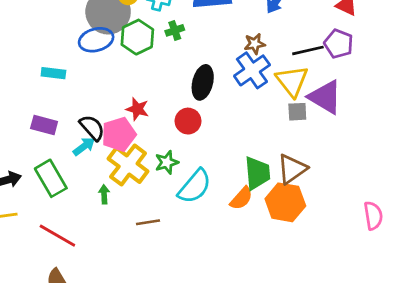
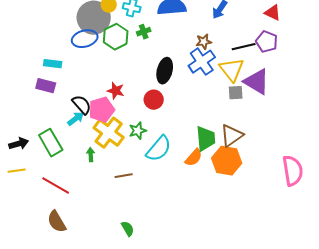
purple rectangle: (44, 125) -> (46, 86), moved
pink semicircle: (373, 216) -> (293, 171), size x1.4

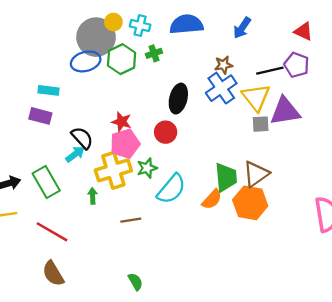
purple triangle: (257, 82) -> (285, 111), turned -40
pink pentagon: (102, 110) -> (125, 144), moved
yellow cross: (109, 133) -> (113, 170), turned 36

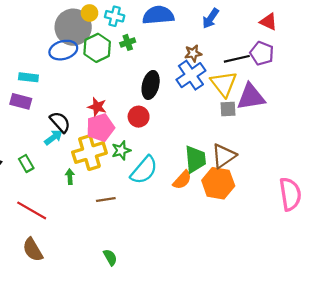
green rectangle: (46, 182) -> (26, 164), size x0.6

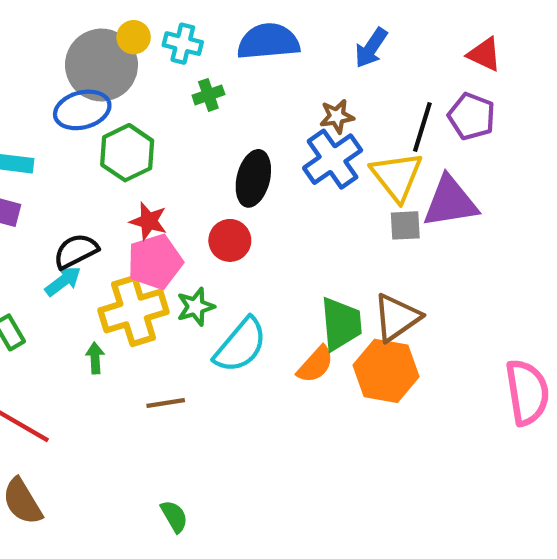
green hexagon: (97, 48) -> (127, 153), moved
black line: (237, 59) -> (422, 127), turned -60
black semicircle: (60, 122) -> (76, 251), turned -75

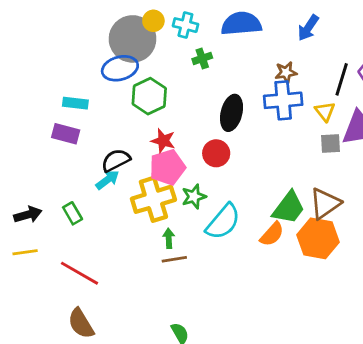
blue cross: (333, 159) -> (283, 100), turned 30
yellow triangle: (397, 176) -> (325, 111), size x0.6
green trapezoid: (341, 324) -> (289, 208), turned 42
green arrow: (95, 358) -> (169, 238), moved

